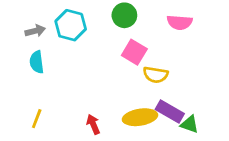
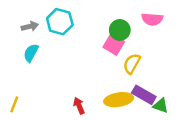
green circle: (124, 15) -> (120, 30), moved
cyan semicircle: (37, 62) -> (31, 53), turned 36
yellow semicircle: (156, 75) -> (132, 64), turned 110
yellow line: (37, 119) -> (14, 104), moved

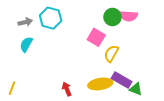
green circle: (120, 30) -> (112, 17), moved

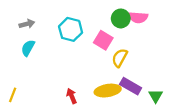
cyan hexagon: (51, 18) -> (71, 29), moved
green triangle: (136, 89) -> (156, 96), moved, turned 40

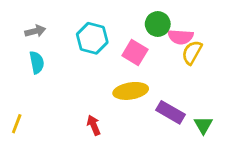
pink semicircle: (138, 17) -> (181, 37), moved
cyan semicircle: (28, 48) -> (37, 62), turned 140
yellow semicircle: (120, 58) -> (192, 52), moved
yellow ellipse: (108, 91) -> (131, 91), moved

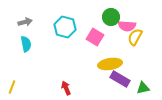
yellow ellipse: (131, 91) -> (110, 64), moved
green triangle: (203, 125) -> (143, 88), turned 48

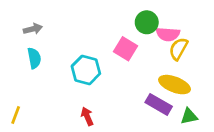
cyan hexagon: (65, 27) -> (86, 70), moved
yellow ellipse: (110, 64) -> (175, 85), moved, turned 30

